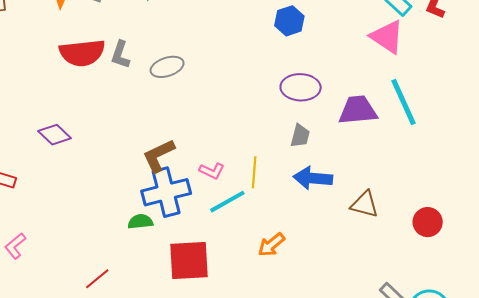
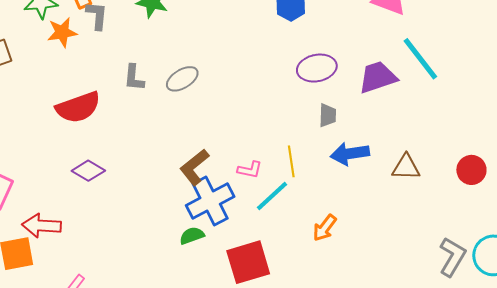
red semicircle: (82, 53) -> (78, 107), moved

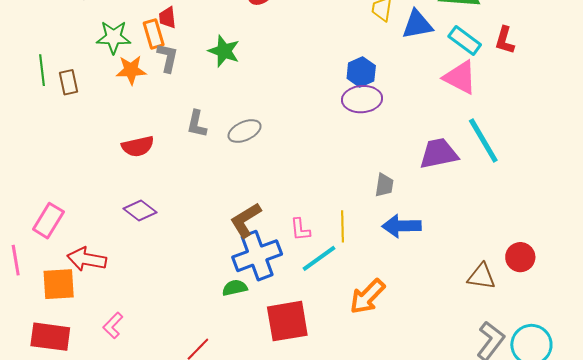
purple ellipse: (317, 68) -> (362, 99), moved
red semicircle: (78, 107) -> (138, 146), size x0.7
brown triangle: (406, 167) -> (481, 276), moved
pink L-shape: (250, 170) -> (300, 230), turned 65
orange arrow: (325, 228) -> (367, 297), size x1.4

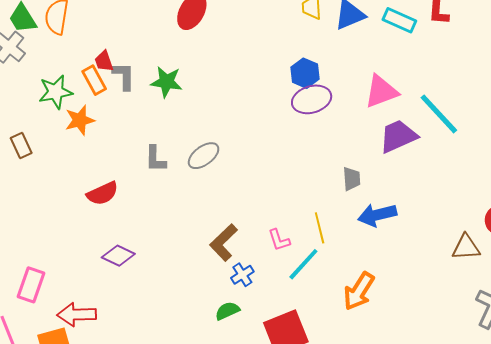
gray L-shape: (168, 58) -> (124, 76), moved
pink triangle: (460, 77) -> (381, 91), moved, turned -36
blue cross: (257, 256) -> (242, 275), size x0.5

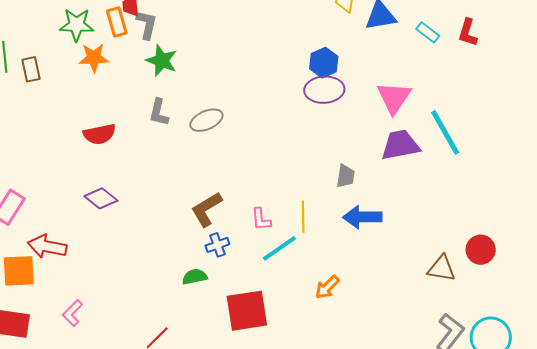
cyan rectangle: (399, 20) -> (428, 32), size x0.7
green star: (166, 82) -> (162, 61), moved
pink triangle: (381, 91) -> (394, 98), turned -48
orange arrow: (359, 291) -> (327, 287), size x0.7

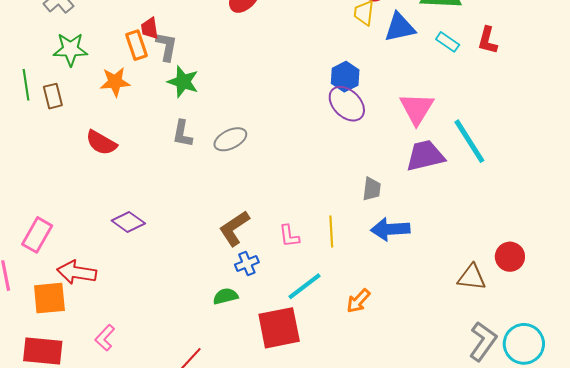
green star: (77, 25) -> (70, 49), moved
purple ellipse: (324, 90) -> (347, 104), turned 51
red semicircle: (99, 134) -> (101, 143), moved, turned 44
cyan line: (279, 248) -> (305, 286), moved

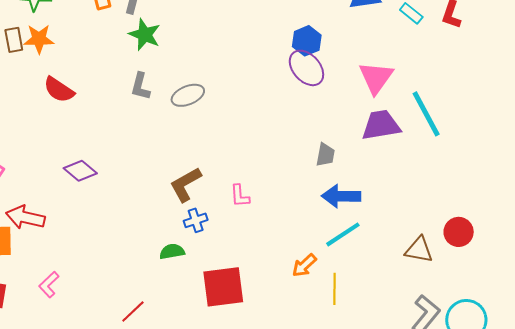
orange star: (115, 82) -> (39, 39), moved
yellow line: (331, 231) -> (334, 289), moved
cyan line: (305, 286) -> (343, 234), moved

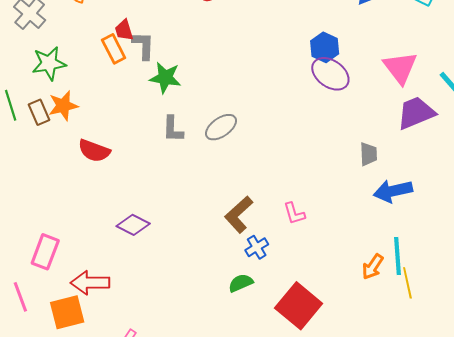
cyan line: (343, 234) -> (397, 256), moved, turned -48
red square: (223, 287) -> (299, 306), turned -30

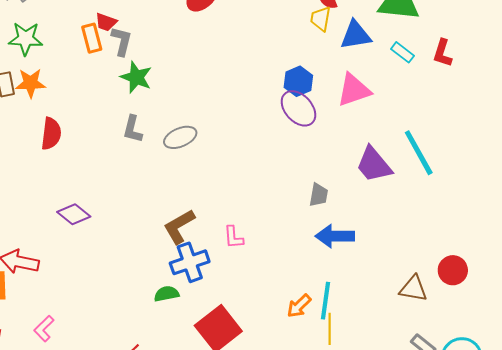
red trapezoid: (124, 30) -> (106, 22), turned -65
pink triangle: (400, 68) -> (354, 90), moved, turned 36
purple trapezoid: (416, 113) -> (374, 165), turned -120
red semicircle: (94, 151) -> (51, 134), turned -116
blue cross: (257, 247) -> (190, 262), size x1.6

